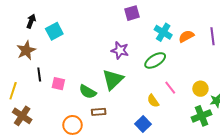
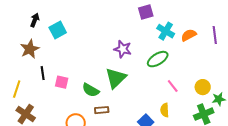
purple square: (132, 13) -> (146, 12), moved
yellow semicircle: (153, 101) -> (165, 110), moved, turned 32

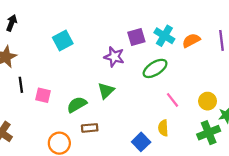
purple square: (146, 12) -> (136, 37), moved
cyan square: (58, 30) -> (63, 40), moved
green triangle: (116, 78) -> (106, 91), size x0.7
green semicircle: (91, 90) -> (77, 105), turned 120

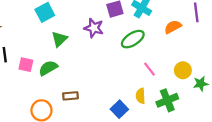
orange semicircle: (191, 40) -> (173, 27), moved
green triangle: (106, 91) -> (59, 39), moved
green semicircle: (77, 105) -> (48, 68), moved
green cross: (209, 133) -> (167, 100), moved

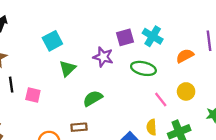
green ellipse: (133, 39) -> (143, 68), turned 45
green semicircle: (48, 68) -> (93, 98), moved
yellow circle: (183, 70) -> (186, 91), moved

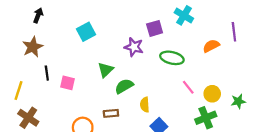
cyan cross: (153, 36) -> (184, 15), moved
green triangle: (67, 68) -> (106, 70), moved
yellow circle: (186, 91) -> (212, 94), moved
yellow semicircle: (151, 127) -> (145, 105), moved

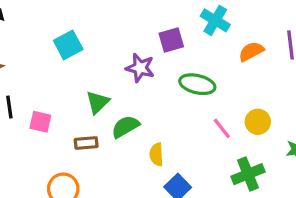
orange semicircle: (211, 46) -> (251, 51), moved
yellow circle: (212, 94) -> (258, 122), moved
brown rectangle: (111, 113) -> (86, 143), moved

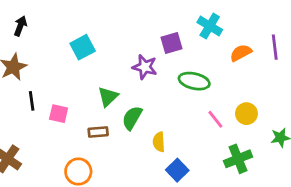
green semicircle: (125, 127) -> (132, 118), turned -30

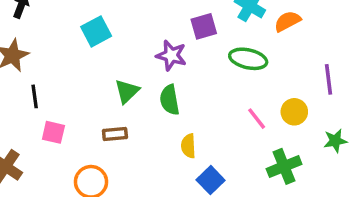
purple line: (275, 47) -> (328, 79), moved
orange semicircle: (241, 53) -> (287, 21), moved
green ellipse: (194, 81) -> (248, 59), moved
pink square: (59, 114) -> (53, 132), moved
green semicircle: (132, 118) -> (170, 100), moved, turned -40

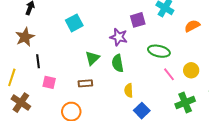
orange semicircle: (287, 21) -> (192, 26), moved
green ellipse: (248, 59) -> (159, 51), moved

